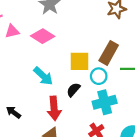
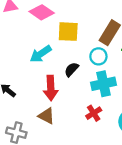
yellow square: (79, 61) -> (68, 32), moved
cyan arrow: (43, 76) -> (41, 54), turned 100

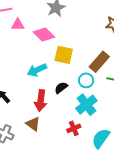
cyan cross: (103, 84) -> (86, 105), turned -35

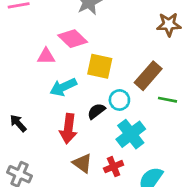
pink triangle: (18, 25) -> (46, 56), moved
cyan circle: (86, 80) -> (119, 100), moved
brown triangle: (33, 124) -> (82, 163), moved

